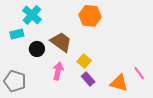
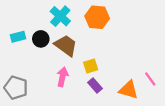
cyan cross: (32, 15) -> (60, 16), moved
black circle: (37, 49) -> (41, 39), moved
yellow square: (84, 61) -> (91, 66), turned 32

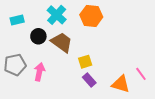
cyan rectangle: (18, 37) -> (17, 20), moved
pink arrow: (62, 77) -> (39, 72), moved
gray pentagon: (16, 88) -> (15, 65), moved, turned -30

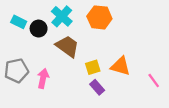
cyan rectangle: (17, 20) -> (19, 22), turned 40
black circle: (38, 36) -> (39, 29), moved
orange triangle: (121, 84) -> (120, 66), moved

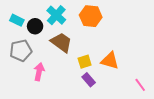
gray pentagon: (16, 71) -> (21, 51), moved
pink line: (154, 81) -> (140, 85), moved

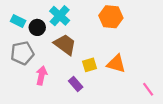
orange hexagon: (91, 16) -> (111, 17), moved
purple rectangle: (89, 80) -> (76, 84), moved

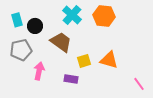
cyan cross: (60, 16) -> (72, 15), moved
cyan rectangle: (18, 21) -> (17, 20), turned 48
purple rectangle: (76, 84) -> (71, 79), turned -40

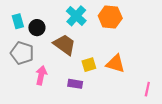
gray pentagon: (21, 50) -> (22, 53), turned 30
pink line: (139, 84) -> (147, 89), turned 48

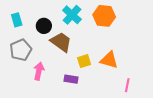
black circle: (37, 28) -> (44, 26), moved
gray pentagon: (22, 53) -> (21, 50), turned 30
pink line: (147, 89) -> (127, 85), moved

